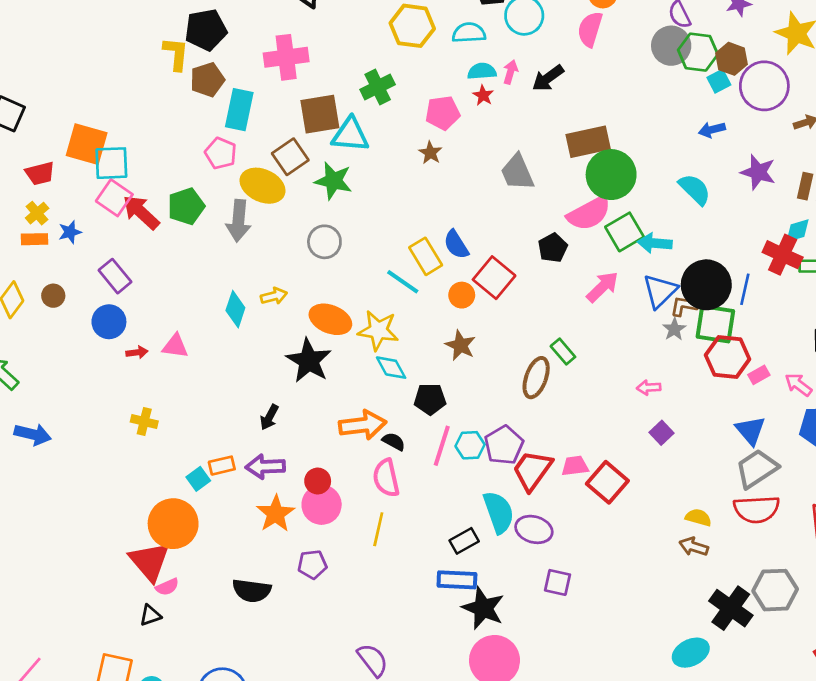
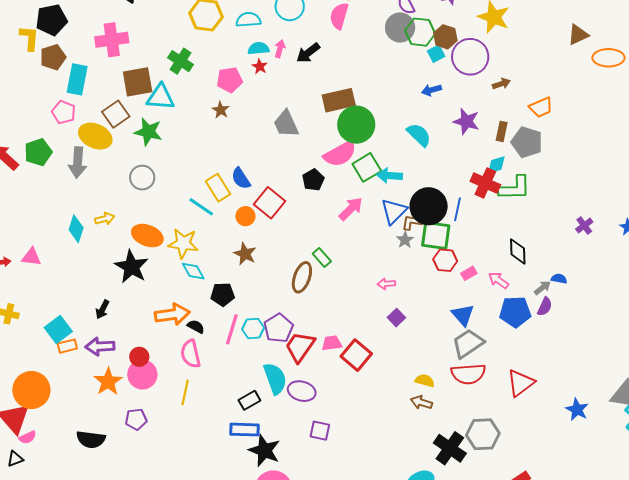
green cross: (378, 87) -> (181, 61), turned -30
red hexagon: (728, 357) -> (445, 260), size x0.7
cyan square: (198, 479) -> (58, 329), moved, size x1.5

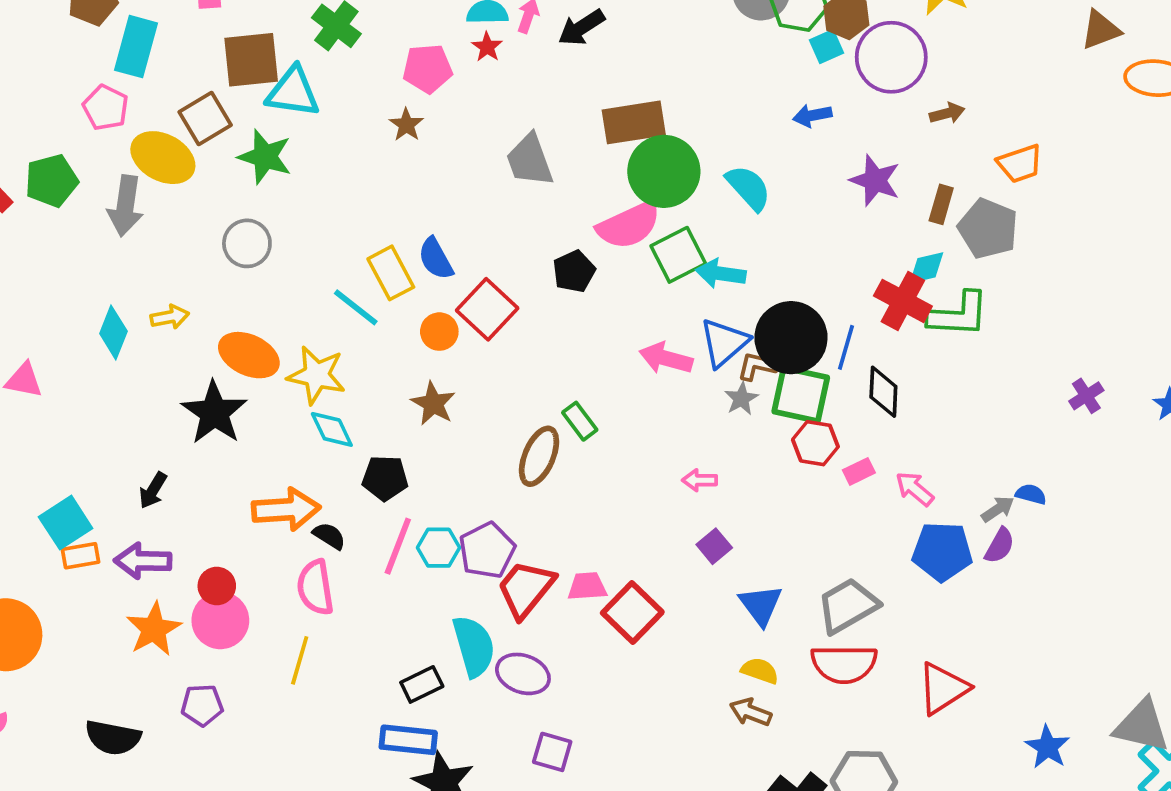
cyan semicircle: (419, 135) -> (749, 188), moved
pink arrow: (351, 209) -> (666, 358), moved, turned -124
black diamond: (518, 251) -> (883, 392), moved
blue triangle: (463, 315) -> (761, 605), moved

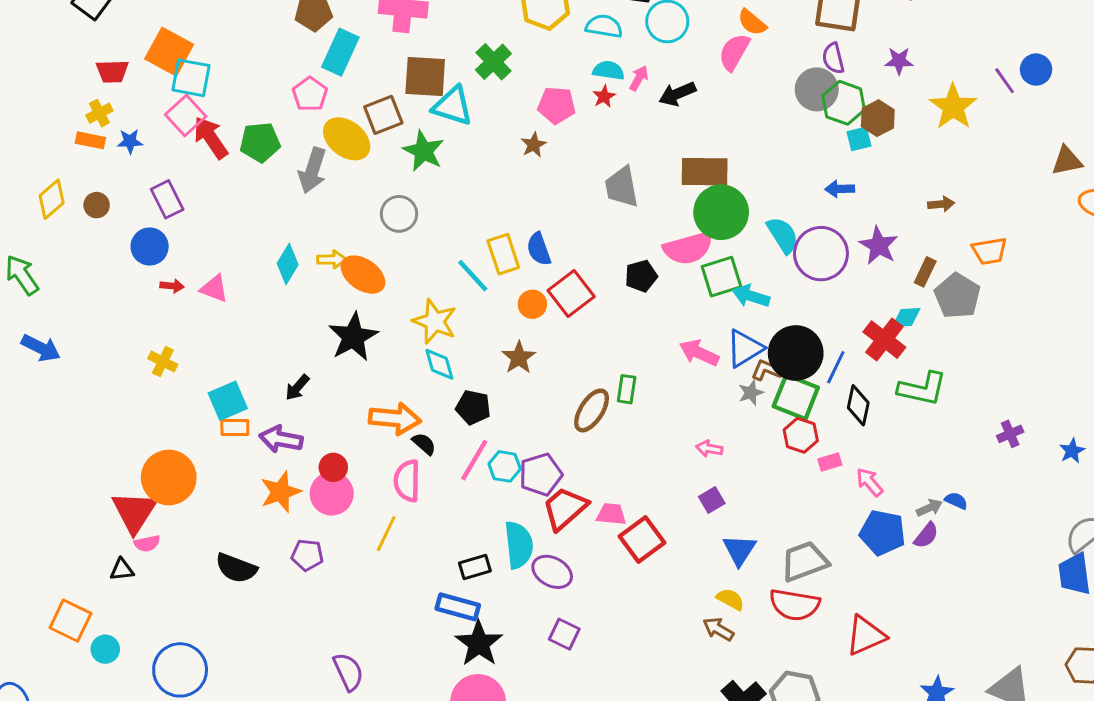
purple circle: (891, 57) -> (821, 254), moved
green L-shape: (958, 315) -> (922, 389), moved
orange ellipse: (249, 355) -> (363, 275), moved
green rectangle: (580, 421) -> (627, 389), turned 36

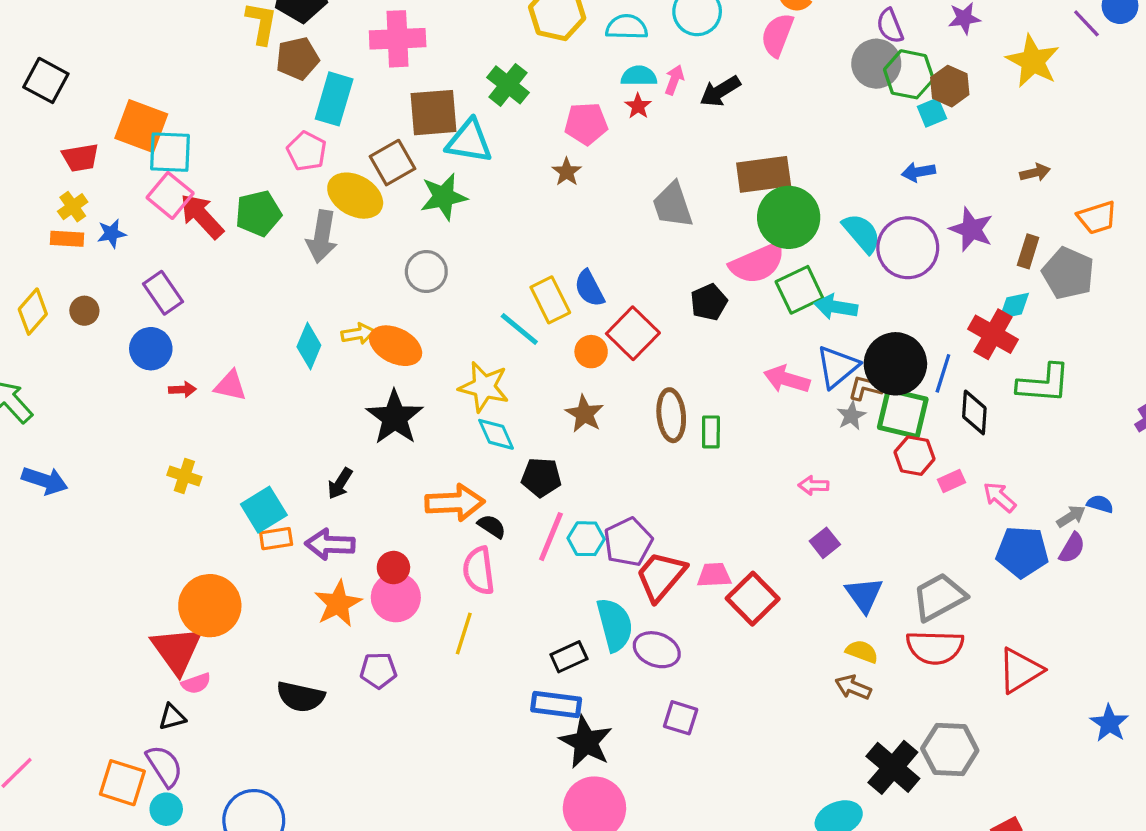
green star: (423, 151) -> (444, 197), turned -30
brown ellipse: (592, 410) -> (671, 415), moved, turned -30
purple semicircle: (348, 672) -> (164, 766), moved

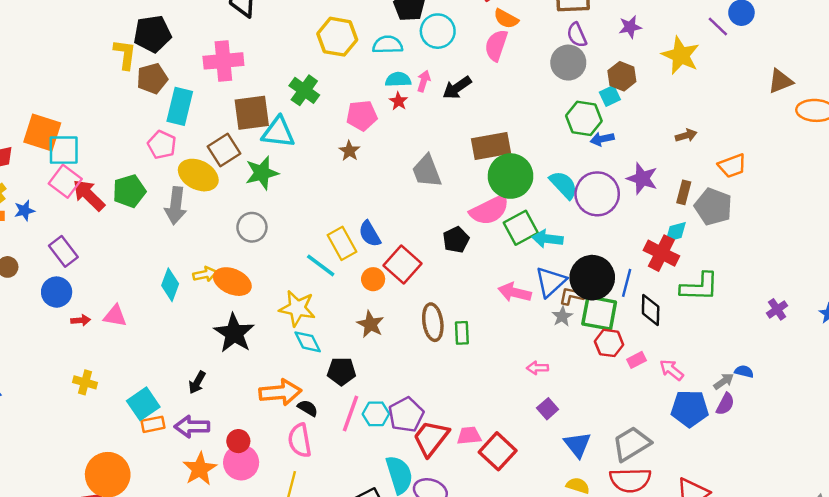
green hexagon: (909, 74) -> (584, 118), moved

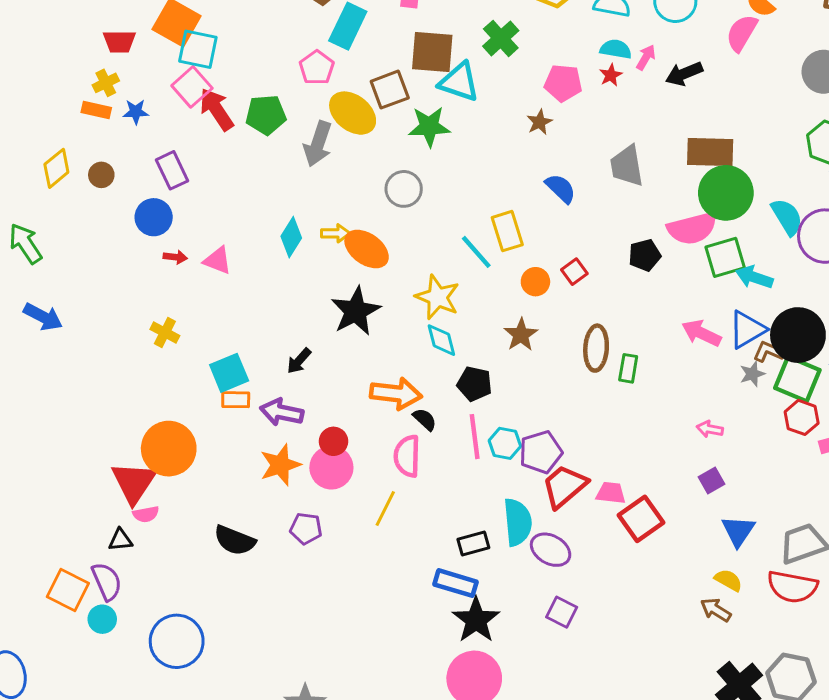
blue semicircle: (370, 234) -> (561, 188), moved, turned 152
red square: (403, 265) -> (574, 272), size x0.6
pink line: (351, 413) -> (475, 437), turned -39

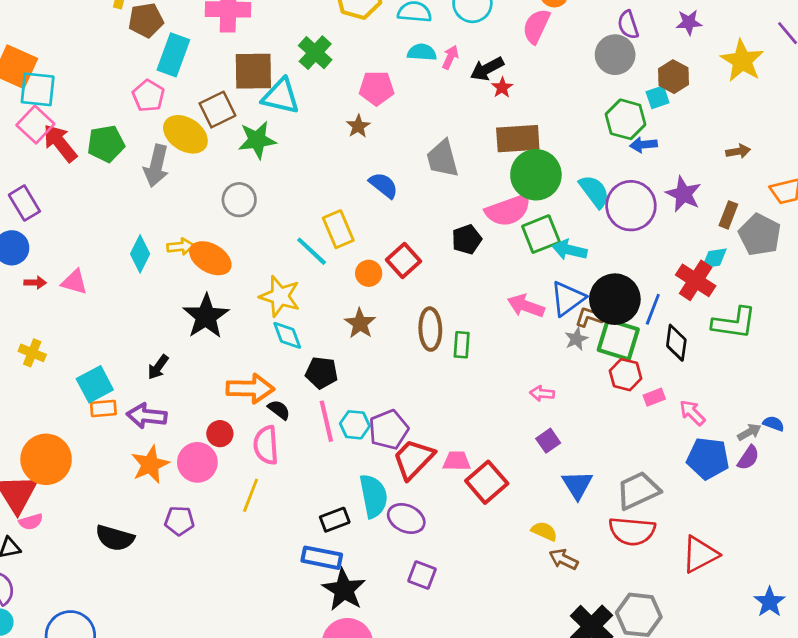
red star: (611, 75) -> (502, 87), moved
red square: (574, 272) -> (404, 261), size x1.4
red circle: (333, 441) -> (220, 434), moved
yellow semicircle: (728, 580) -> (544, 531), moved

